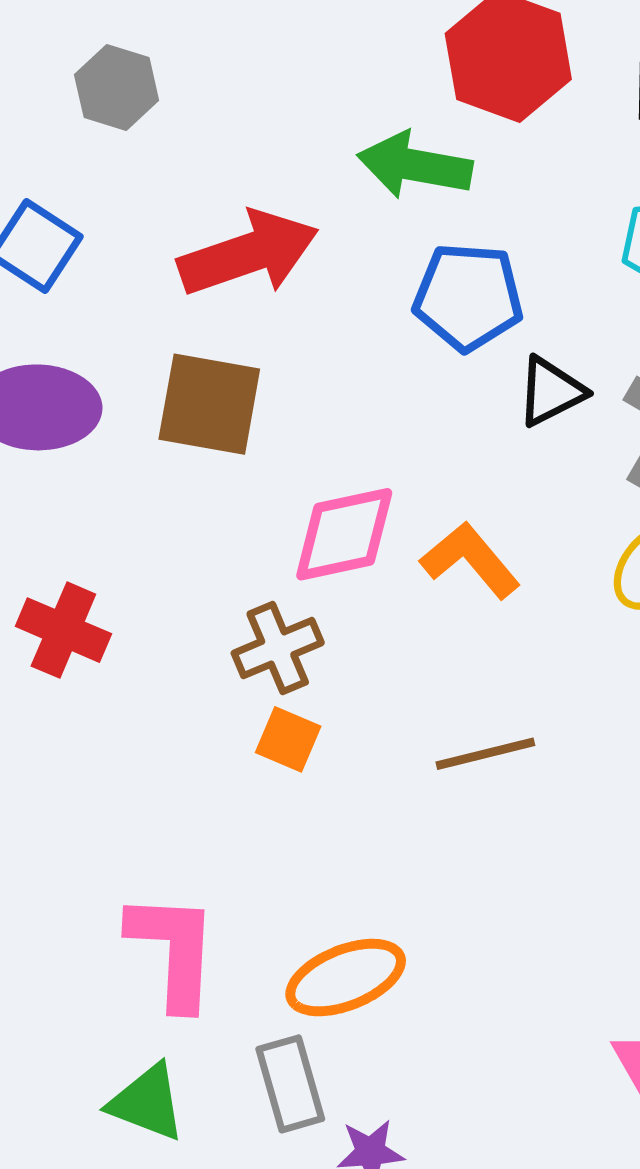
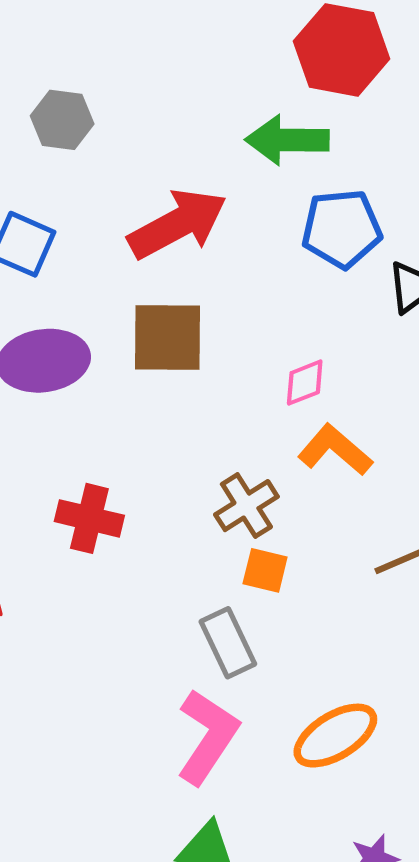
pink diamond: (344, 534) -> (305, 383), moved, size x0.6
orange L-shape: (470, 560) -> (335, 450), moved
pink L-shape: (173, 950) -> (207, 737), turned 40
gray rectangle: (290, 1084) -> (228, 643), moved

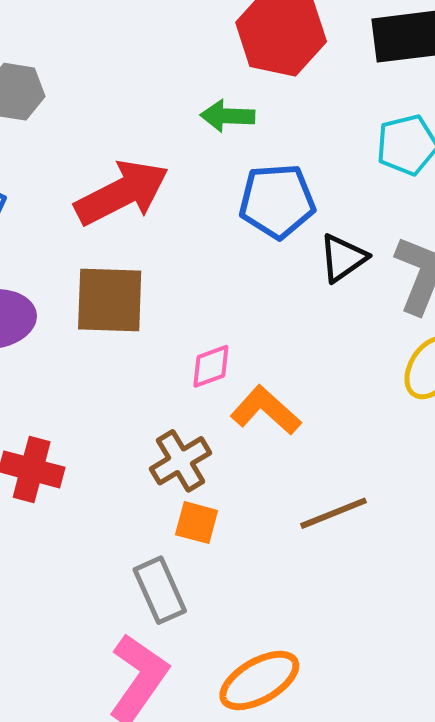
green arrow: (287, 140) -> (227, 116), size x0.7
pink diamond: (305, 383) -> (211, 366), moved

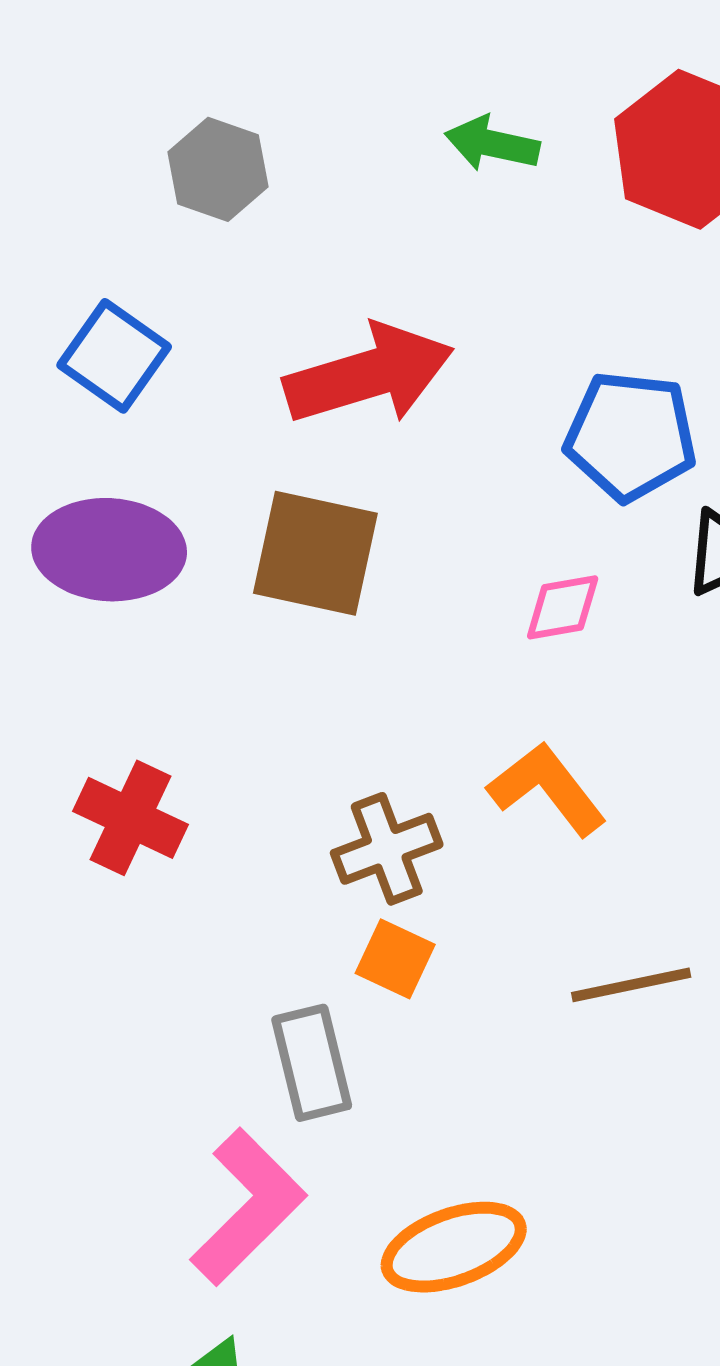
green arrow: (227, 116) -> (492, 144), moved
pink diamond: (211, 366) -> (563, 607), moved

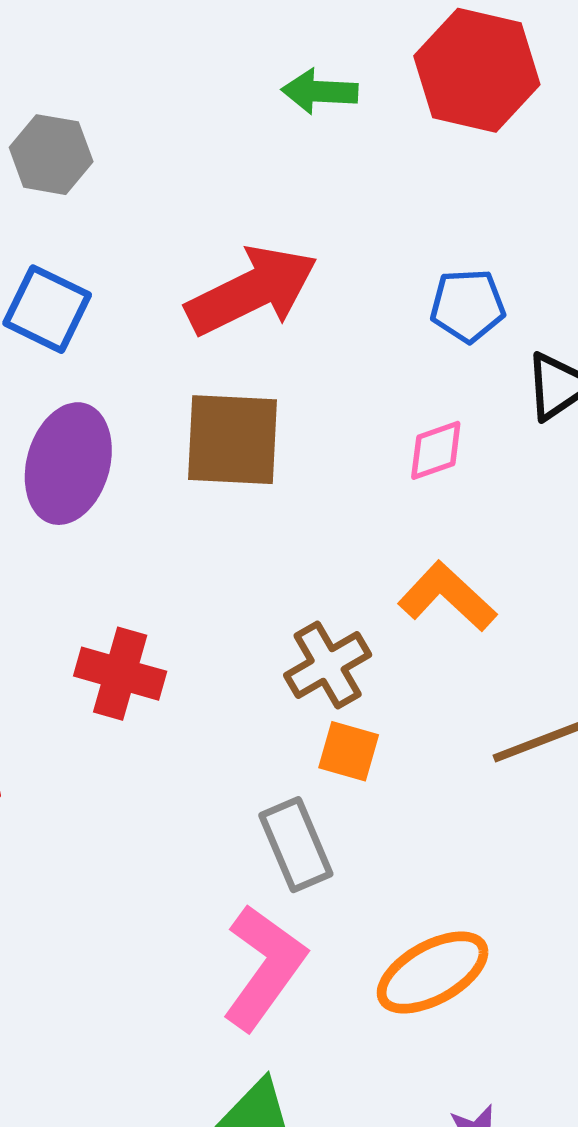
gray hexagon: (218, 169) -> (51, 155), moved
blue pentagon: (631, 436) -> (468, 306), size x0.7
purple ellipse: (109, 550) -> (68, 464), turned -68

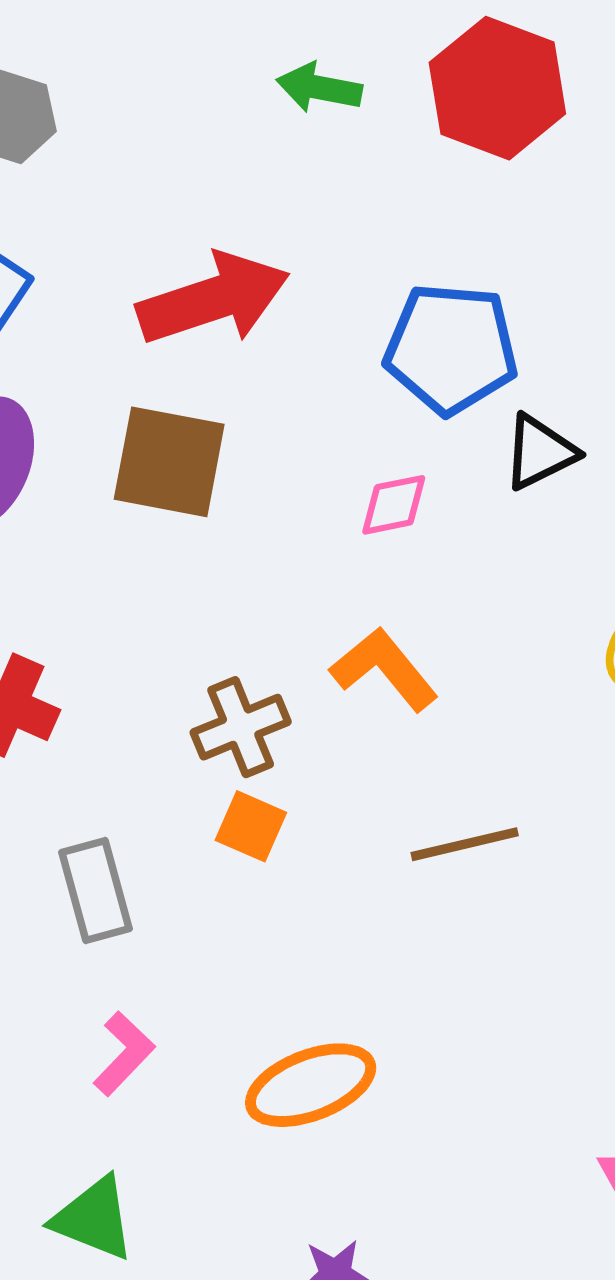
blue pentagon: (468, 306) -> (451, 349), size x1.6
gray rectangle: (296, 845) -> (95, 890), moved
pink L-shape: (264, 967) -> (124, 1054), size x0.6

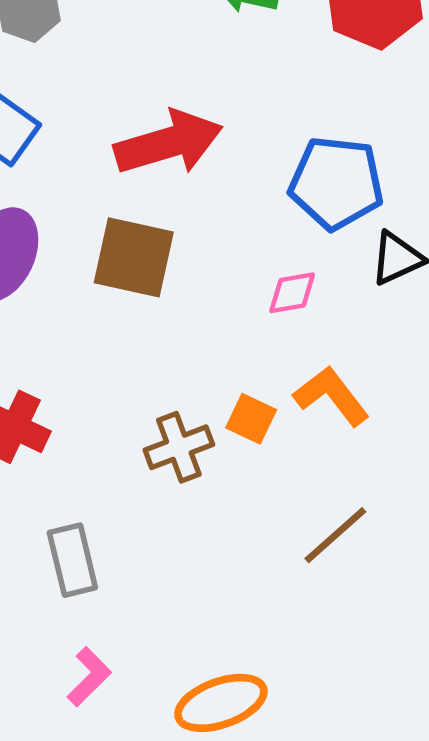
orange L-shape: (384, 669) -> (331, 396), moved
orange square: (251, 826) -> (251, 419), moved
brown line: (465, 844) -> (335, 535), turned -30

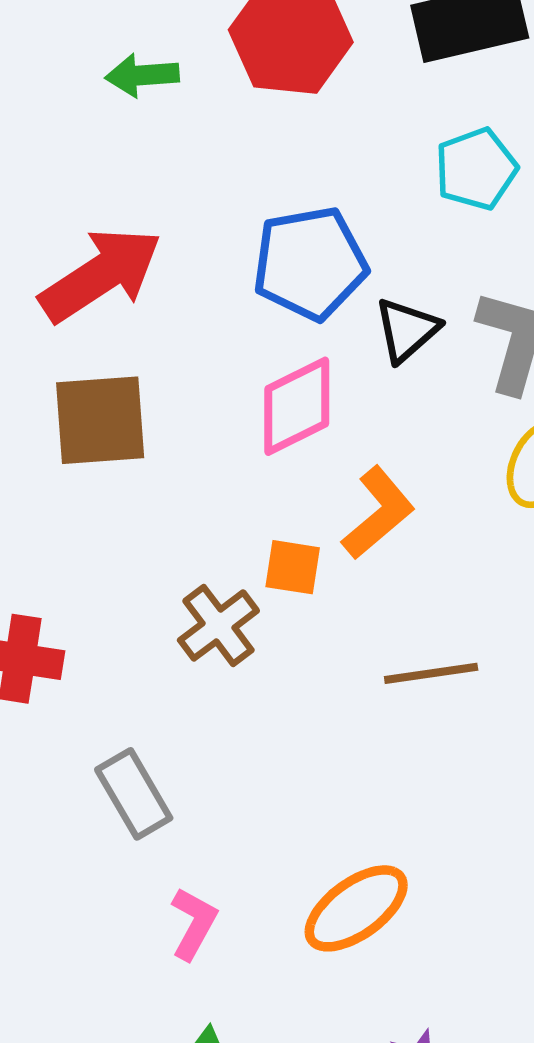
pink diamond: (292, 293) -> (297, 406), size x1.6
orange L-shape: (331, 396) -> (378, 513), turned 104
brown line: (335, 535) -> (431, 673), turned 50

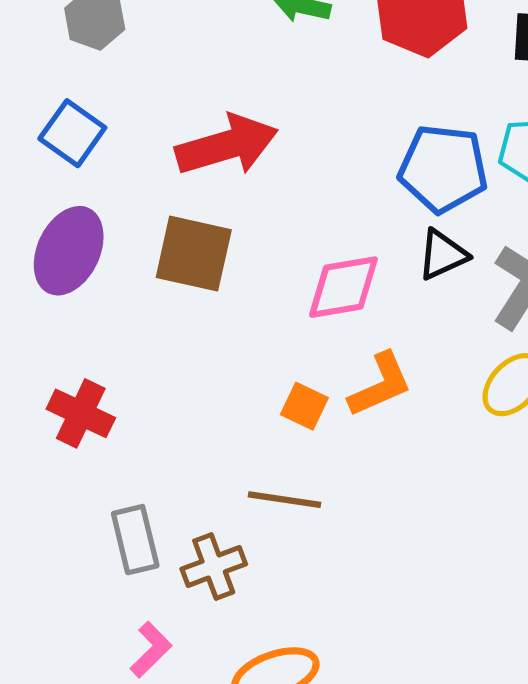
blue pentagon: (310, 263) -> (443, 169), moved
brown cross: (218, 625) -> (214, 567), moved
brown line: (431, 673) -> (284, 500), moved

